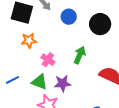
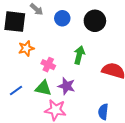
purple star: (62, 83) -> (67, 86), turned 30

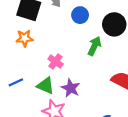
orange star: (26, 48) -> (24, 38), moved
green arrow: (79, 55) -> (94, 46), moved

